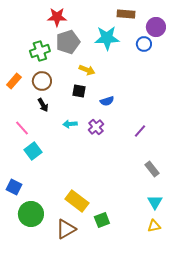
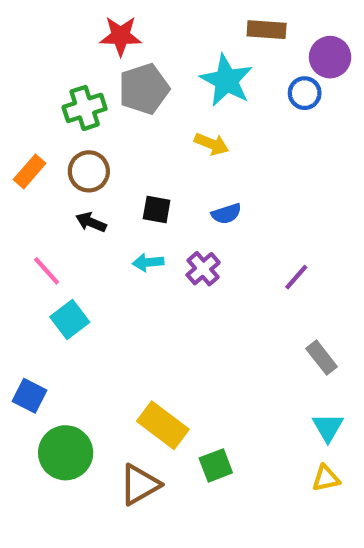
cyan star: (107, 38) -> (226, 80), turned 30
yellow arrow: (87, 70) -> (212, 144), moved
black square: (79, 91) -> (157, 209), moved
black arrow: (43, 105) -> (91, 222), turned 144

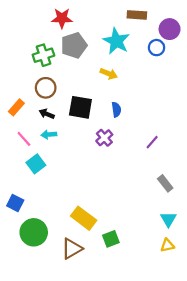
orange rectangle: (30, 171) -> (16, 107), moved
black square: (157, 209) -> (80, 107), size x1.6
blue semicircle: (226, 214) -> (116, 110), turned -80
cyan arrow: (148, 262) -> (49, 135), moved

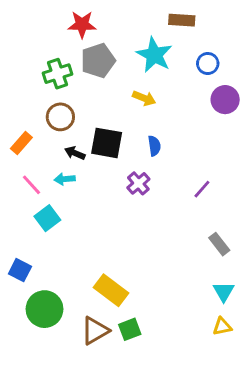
purple circle: (170, 29) -> (225, 100), moved
black arrow: (47, 114) -> (75, 153), moved
green square: (111, 239) -> (130, 329), moved

